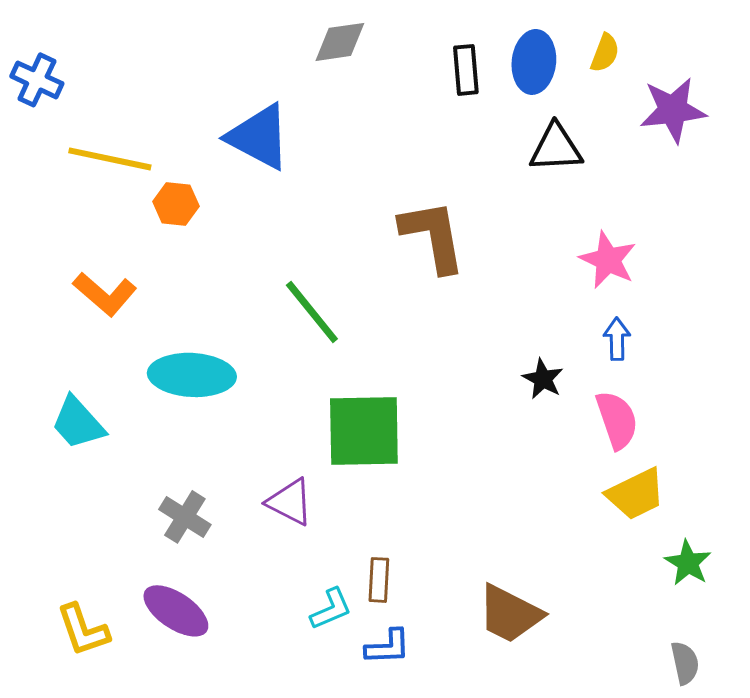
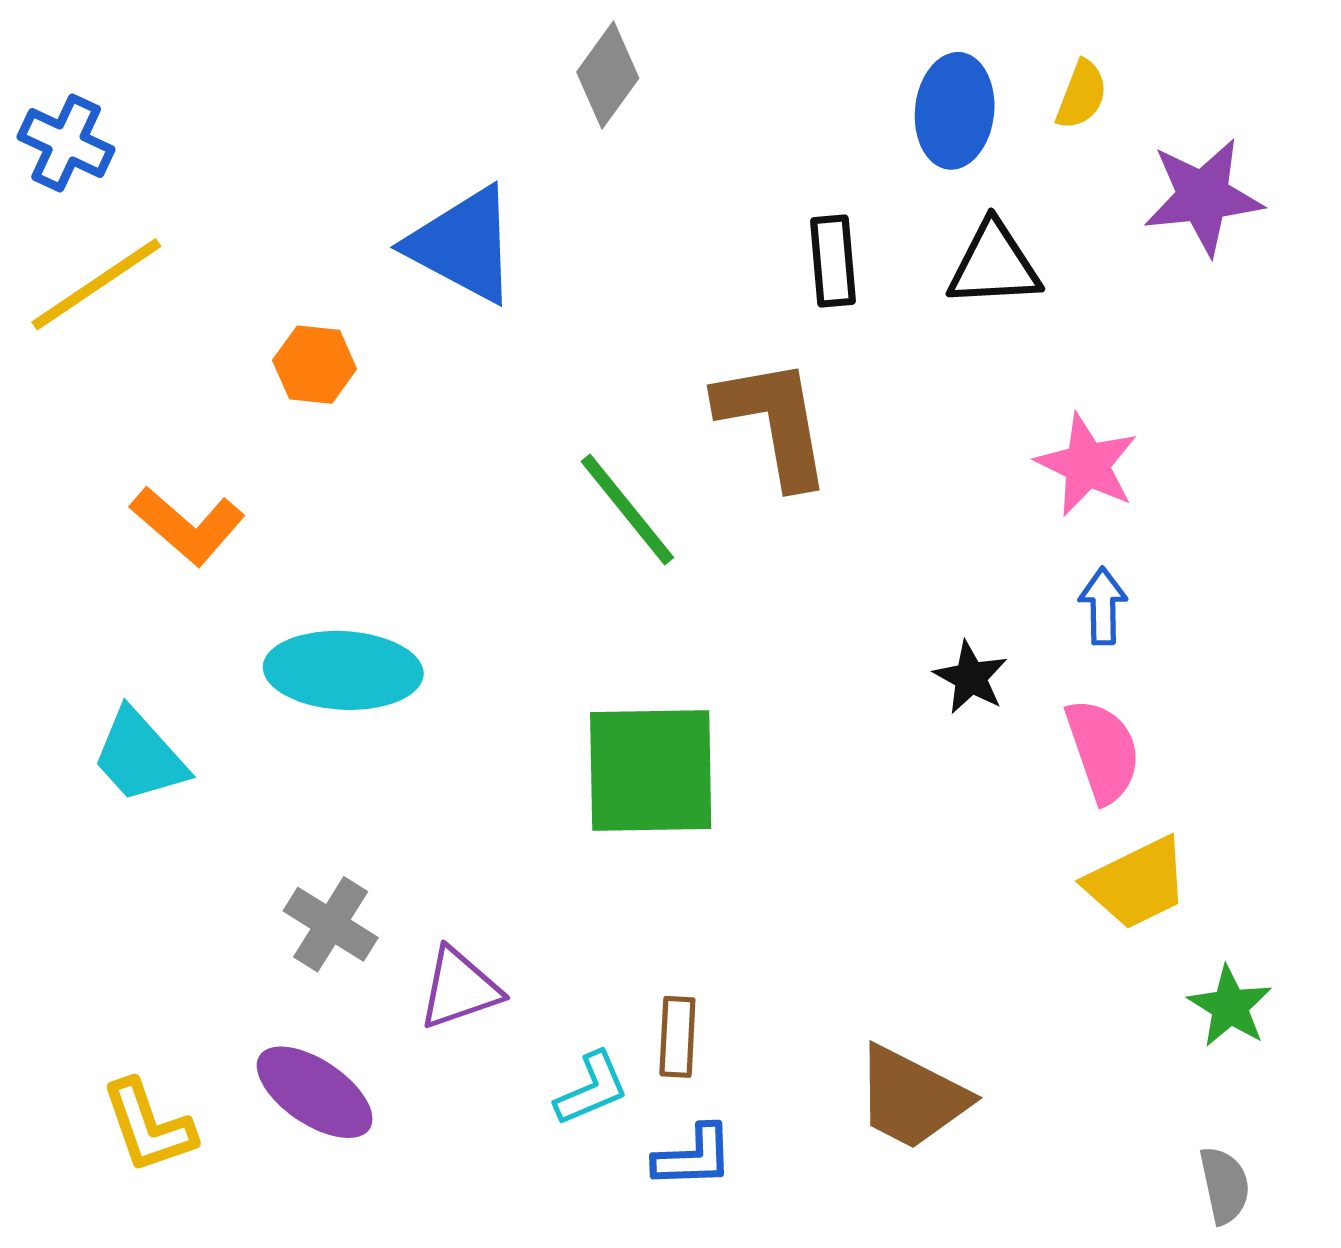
gray diamond: (340, 42) -> (608, 75), turned -46
black rectangle: (466, 70) -> (833, 261), moved
yellow line: (110, 159) -> (96, 284), moved, turned -46
green line: (312, 312) -> (627, 509), moved
purple triangle: (290, 502) -> (459, 989), moved, turned -46

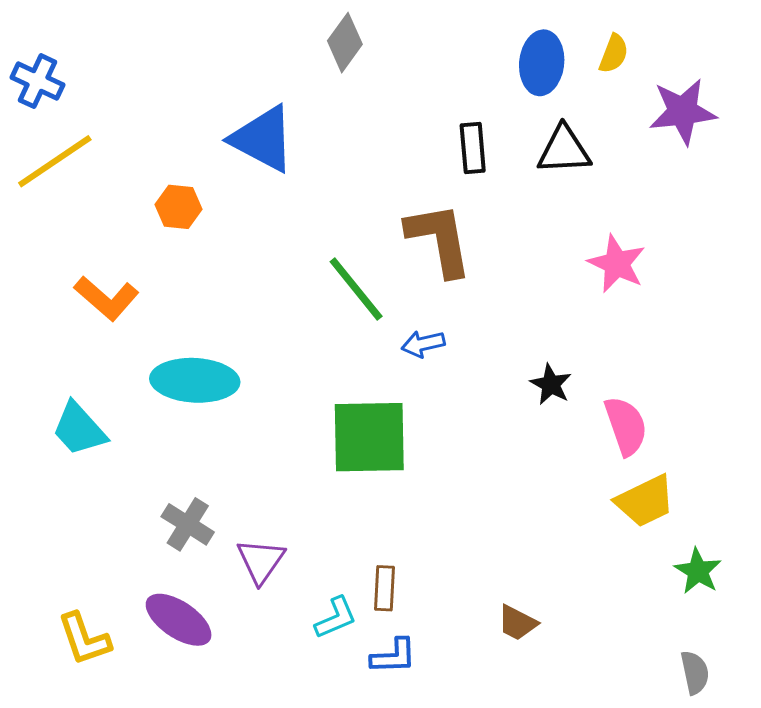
blue arrow: (1103, 606) -> (423, 344), moved, turned -102
purple triangle: (459, 989) -> (261, 561), turned -36
brown trapezoid: (912, 1098) -> (517, 623), size x0.6

